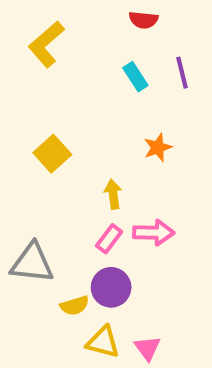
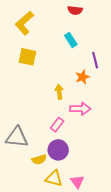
purple line: (182, 73) -> (95, 60), moved
yellow square: (52, 154) -> (27, 57), moved, turned -36
yellow arrow: (113, 194) -> (59, 92), moved
pink arrow: (154, 233) -> (80, 109), moved

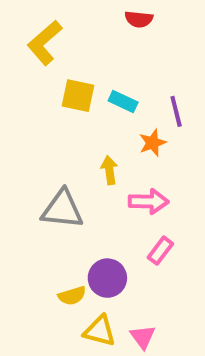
cyan rectangle: (71, 40) -> (123, 101), moved, turned -32
yellow square: (27, 57) -> (78, 96), moved
pink rectangle: (57, 125) -> (160, 251), moved
gray triangle: (17, 137) -> (62, 209), moved

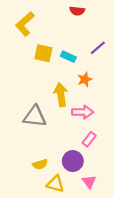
purple line: (176, 111) -> (98, 48), moved, turned 63
yellow arrow: (109, 170) -> (61, 95), size x1.5
purple circle: (107, 278) -> (73, 161), moved
pink triangle: (143, 337) -> (89, 182), moved

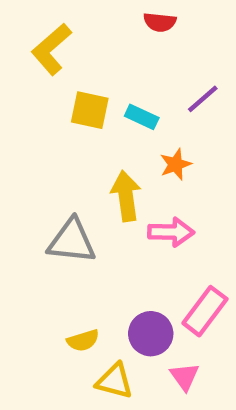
pink rectangle: (89, 139) -> (205, 311), moved, size x1.5

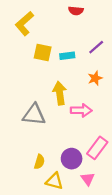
cyan rectangle: (142, 117) -> (67, 56), turned -32
orange star: (176, 164) -> (95, 78), moved
yellow semicircle: (83, 340) -> (39, 162), turned -56

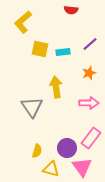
pink arrow: (81, 110) -> (89, 103), moved
gray triangle: (34, 115) -> (32, 107), turned 50
pink triangle: (88, 179) -> (82, 167), size x1.5

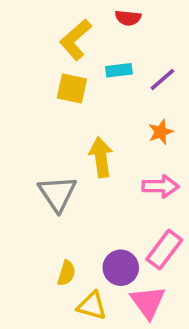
yellow L-shape: (23, 22) -> (75, 40), moved
cyan rectangle: (63, 52) -> (119, 70), moved

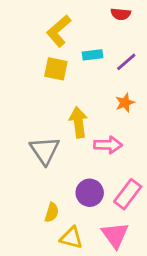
red semicircle: (128, 18) -> (121, 14), moved
pink arrow: (161, 186) -> (108, 145), moved
purple circle: (121, 268) -> (90, 193), moved

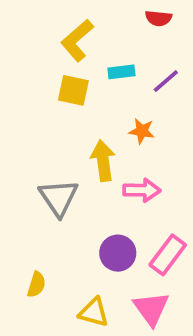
orange star: (125, 103) -> (142, 131), moved, turned 30
yellow semicircle: (52, 212) -> (36, 284), moved

